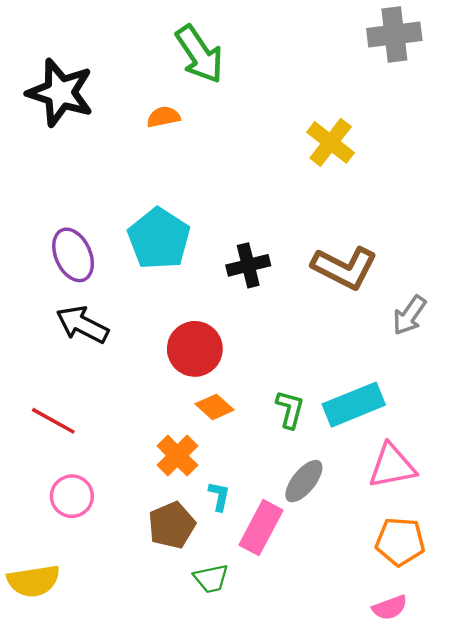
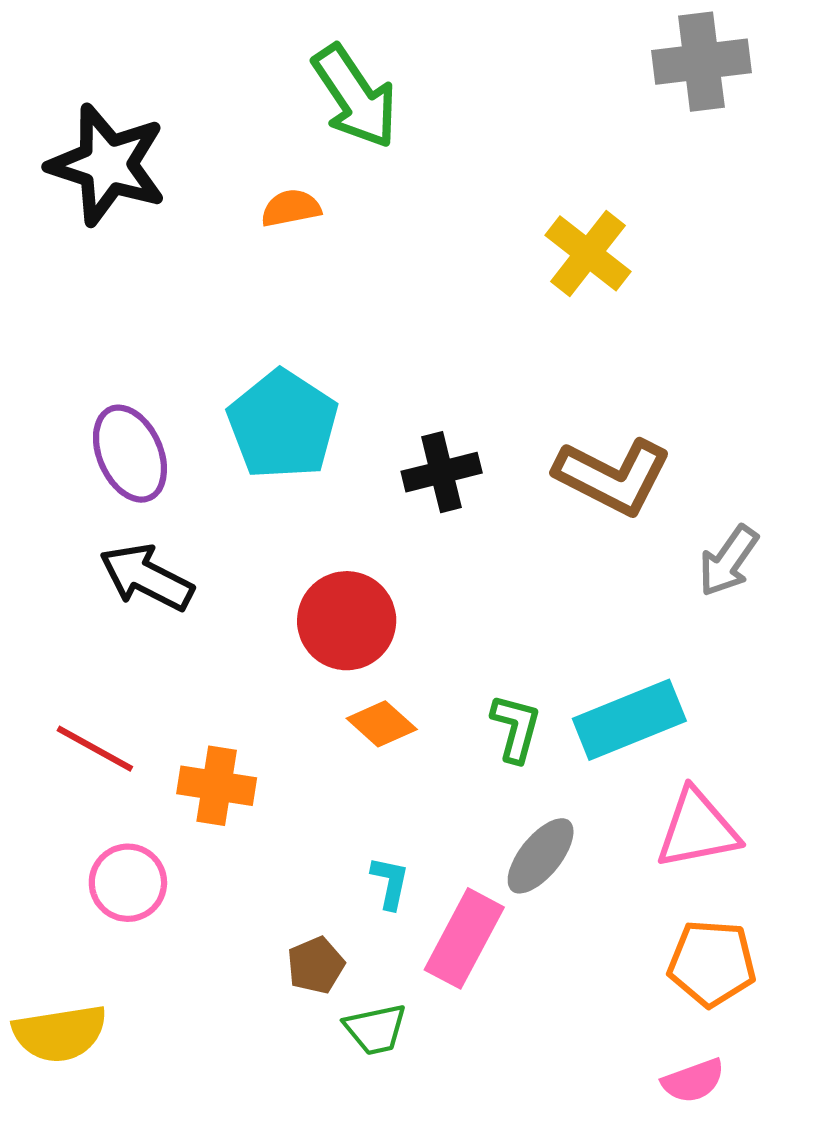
orange cross: (177, 456) -> (217, 786), moved, turned -36
brown pentagon: (172, 525) -> (316, 965), moved, size x0.7

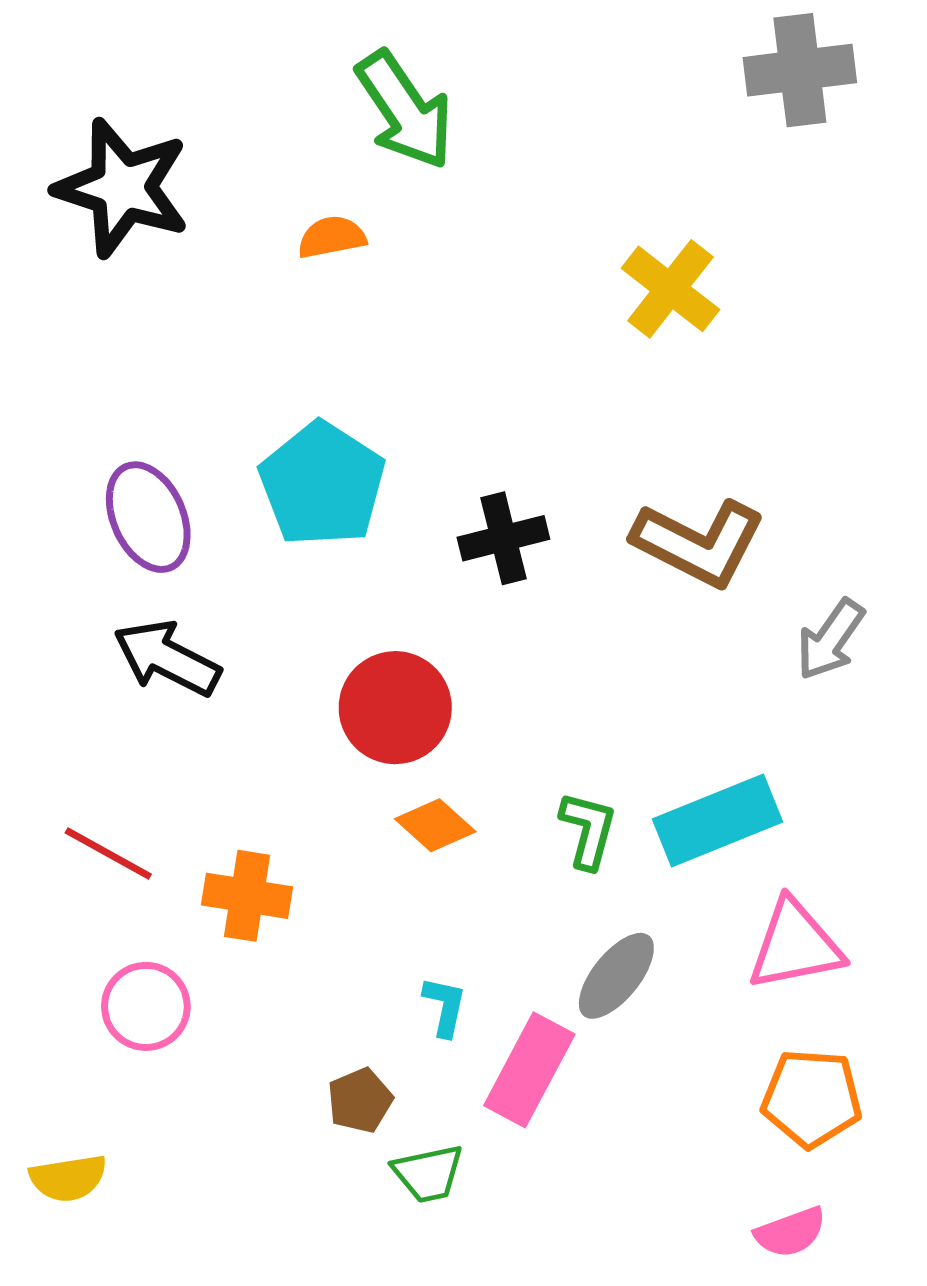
yellow semicircle: (60, 1033) -> (68, 1178), size x0.7

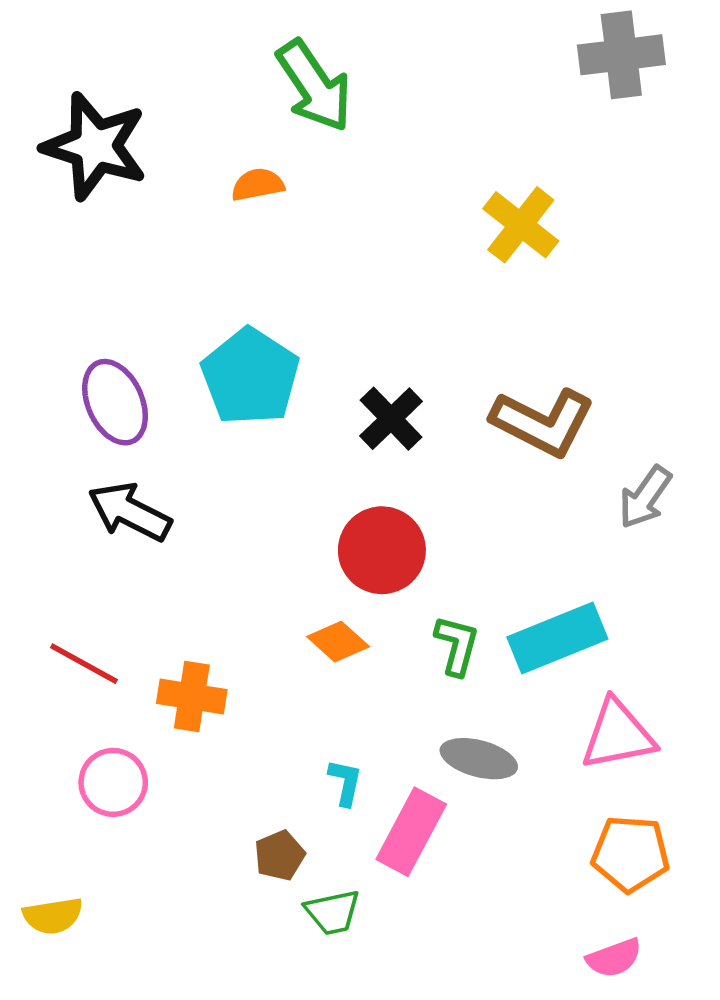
black cross: (503, 538) -> (391, 419), turned -30
red circle: (395, 708) -> (382, 550), moved
gray ellipse: (616, 976) -> (479, 759), turned 66

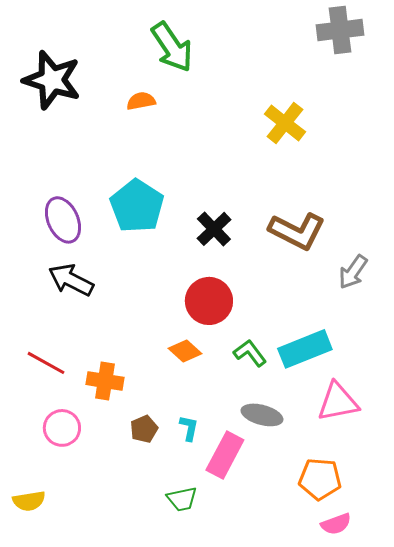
green L-shape: (457, 645) -> (250, 353), turned -52
orange pentagon: (631, 854) -> (320, 479), moved
brown pentagon: (280, 856) -> (144, 429), moved

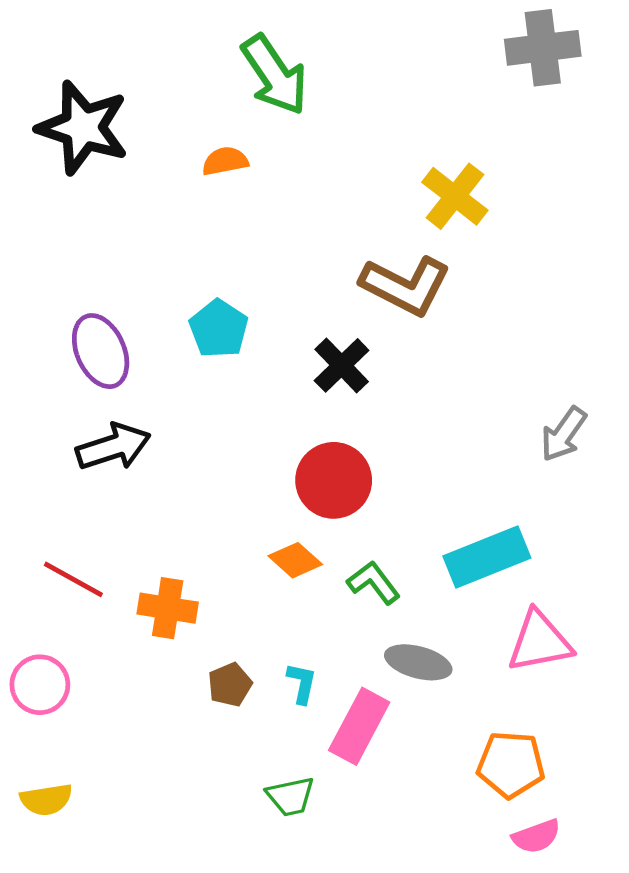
cyan pentagon: (137, 206) -> (219, 329), size x0.7
brown L-shape: (297, 231) -> (405, 286), moved
black arrow: (71, 280) -> (113, 447), turned 135
green L-shape: (250, 353) -> (374, 583), moved
pink circle: (62, 428) -> (40, 685), moved

